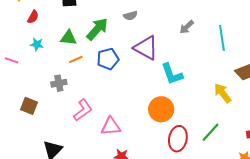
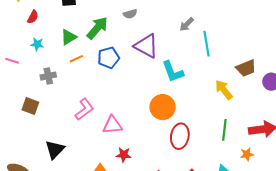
green triangle: (68, 38) -> (69, 37), turned -36
cyan line: (222, 38) -> (207, 44), moved
gray cross: (59, 83) -> (48, 76), moved
green line: (210, 132) -> (224, 130), moved, turned -35

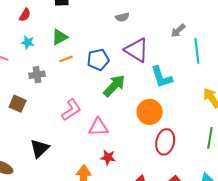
green arrow: (97, 28) -> (114, 86), moved

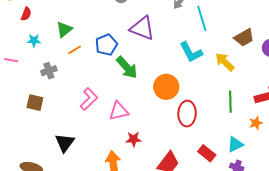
cyan L-shape: (162, 77) -> (191, 52), moved
green arrow: (114, 86) -> (127, 67), turned 105

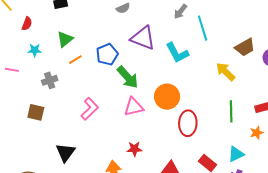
cyan L-shape: (191, 52) -> (177, 53), moved
pink triangle: (119, 111) -> (134, 107), moved

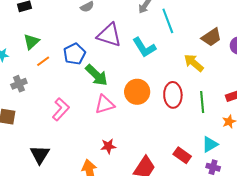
red ellipse: (188, 123) -> (173, 95), moved

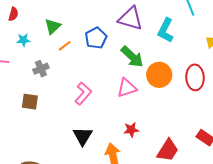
cyan L-shape: (144, 47) -> (166, 30), turned 60
green arrow: (97, 75) -> (132, 57), moved
black triangle: (40, 155) -> (83, 136), moved

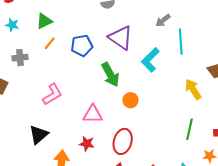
orange line: (65, 46) -> (50, 43), turned -32
orange circle: (159, 75) -> (130, 100), size x0.6
red ellipse: (195, 77) -> (123, 141), moved
pink triangle: (127, 88) -> (93, 114), moved

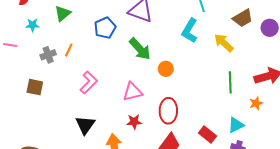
orange line: (50, 43) -> (69, 50), moved
cyan L-shape: (150, 60) -> (190, 31), moved

